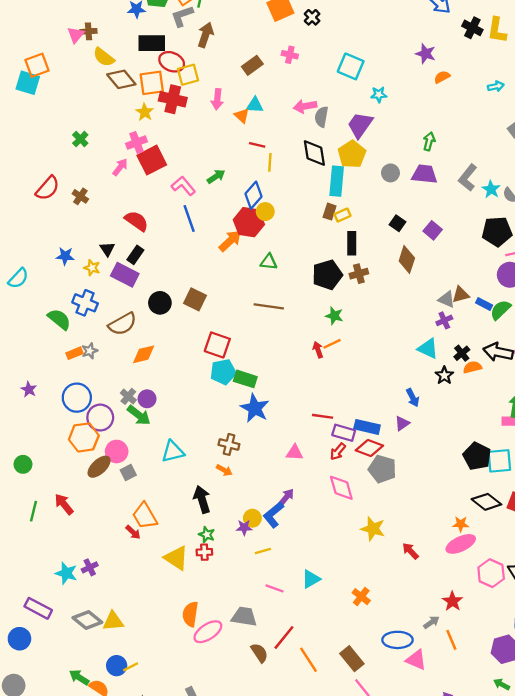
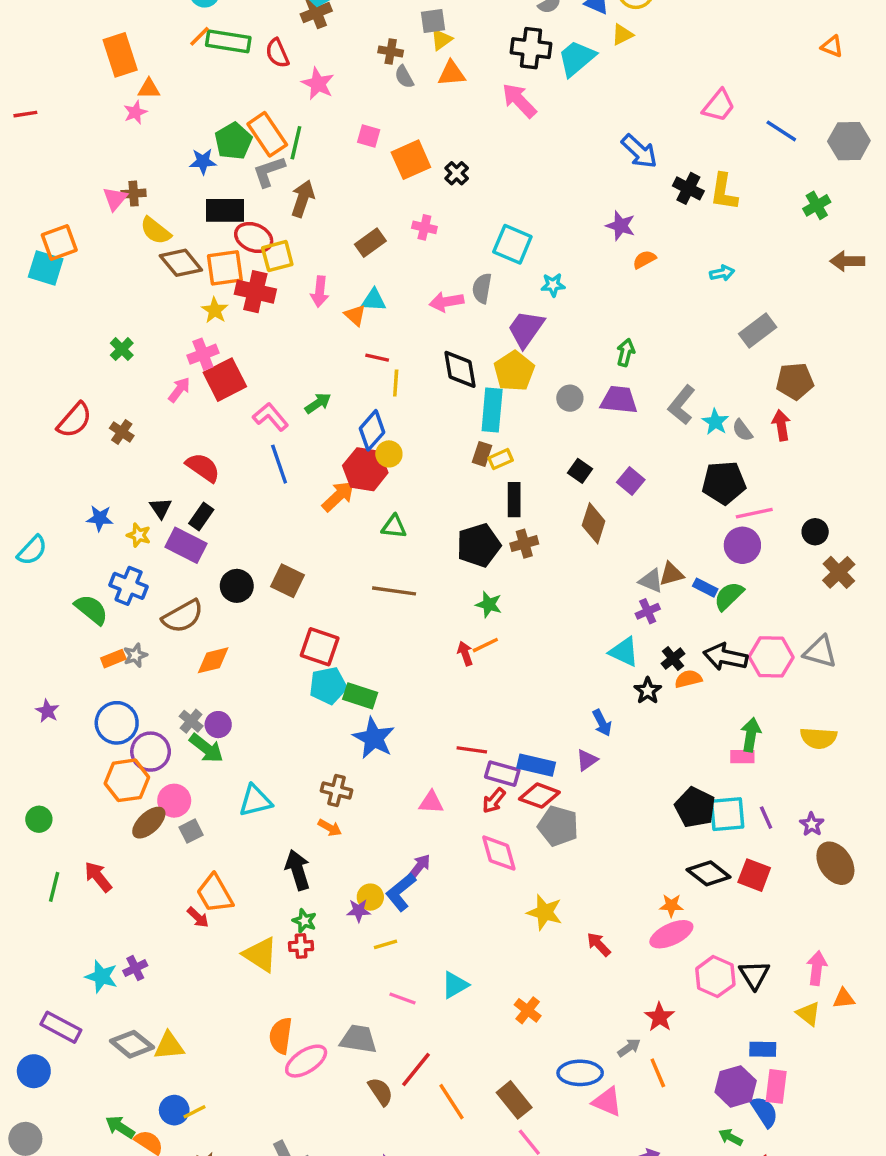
gray semicircle: (321, 117) -> (482, 288), moved

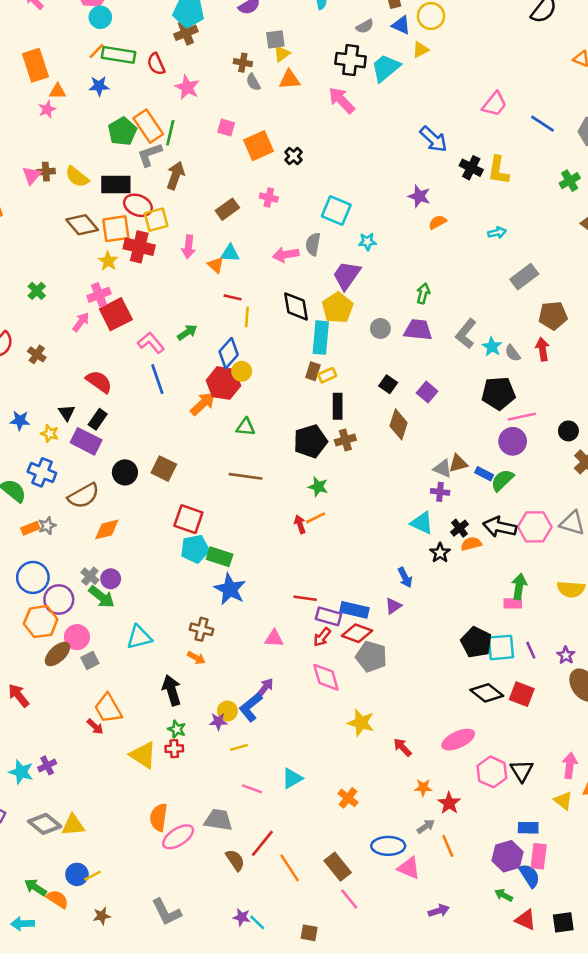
blue star: (203, 161) -> (99, 86), moved
yellow semicircle: (156, 231) -> (77, 177), moved
purple cross: (648, 611) -> (440, 492), turned 30
orange star: (671, 905) -> (423, 788), moved

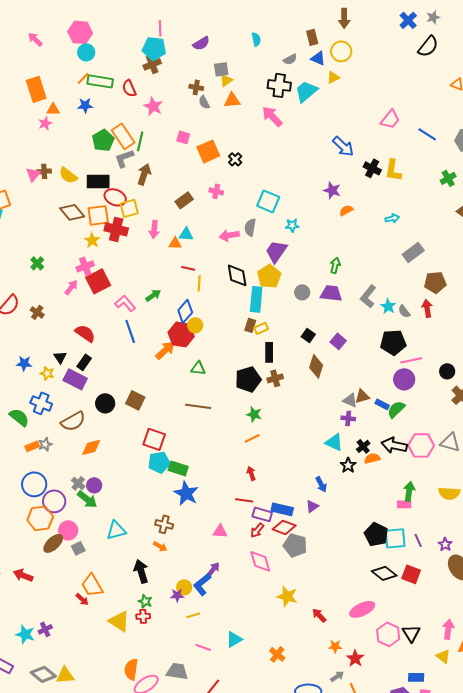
orange triangle: (216, 265) -> (175, 243), turned -40
red arrow: (300, 524) -> (251, 473), moved
red arrow: (19, 695) -> (23, 575), turned -30

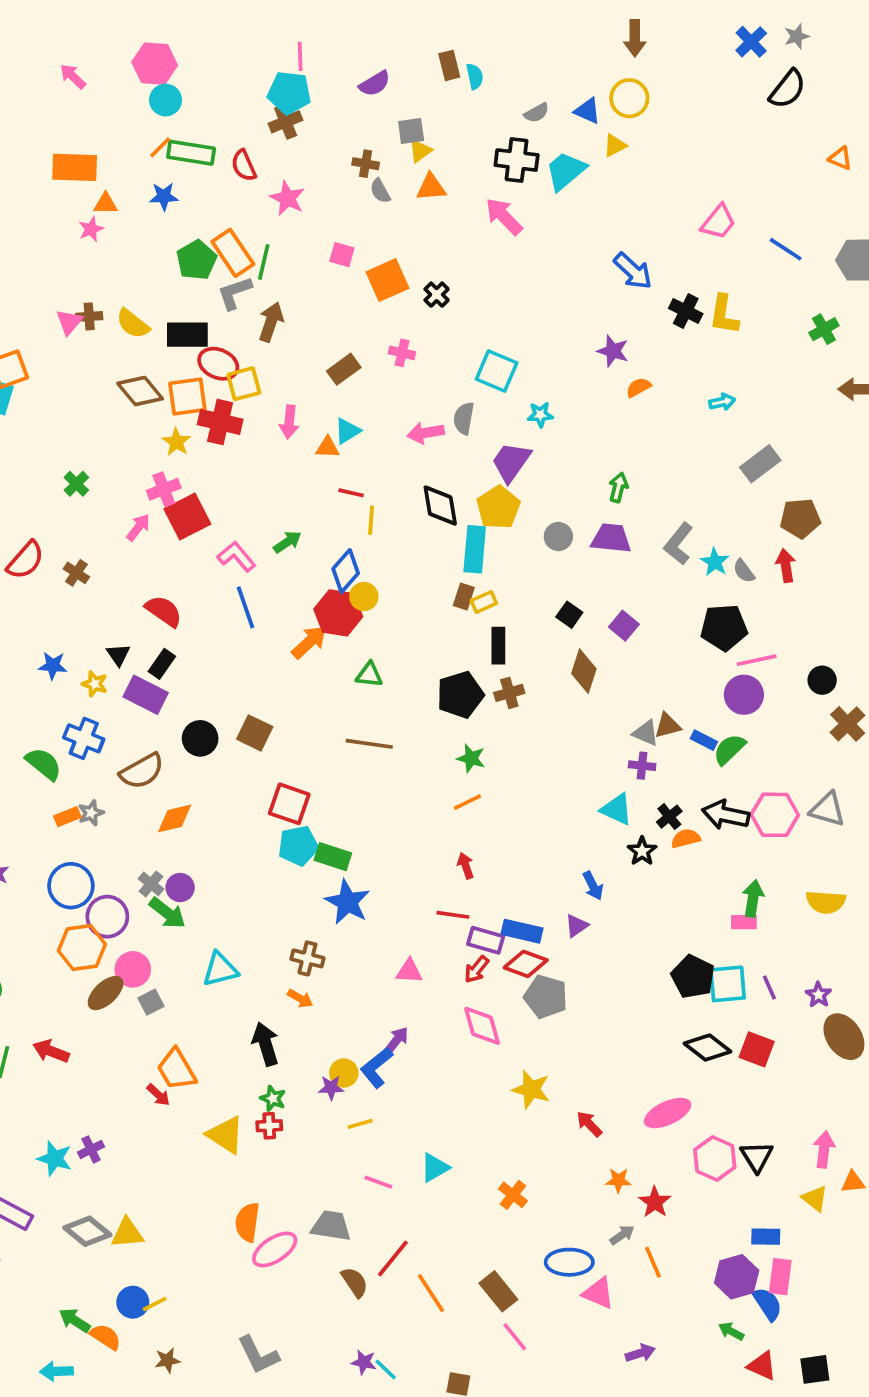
brown rectangle: (312, 37) -> (449, 65), moved
orange rectangle: (36, 89) -> (75, 167), turned -70
cyan triangle: (186, 234) -> (347, 431), turned -35

